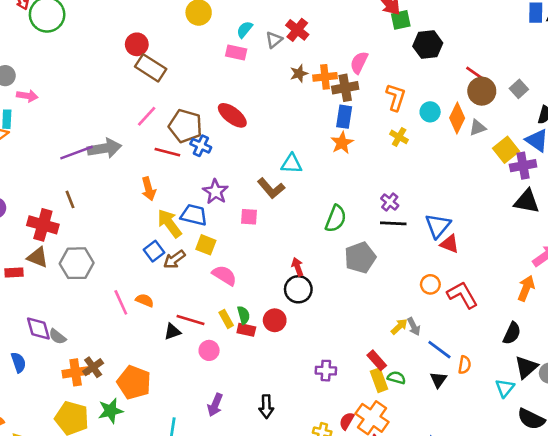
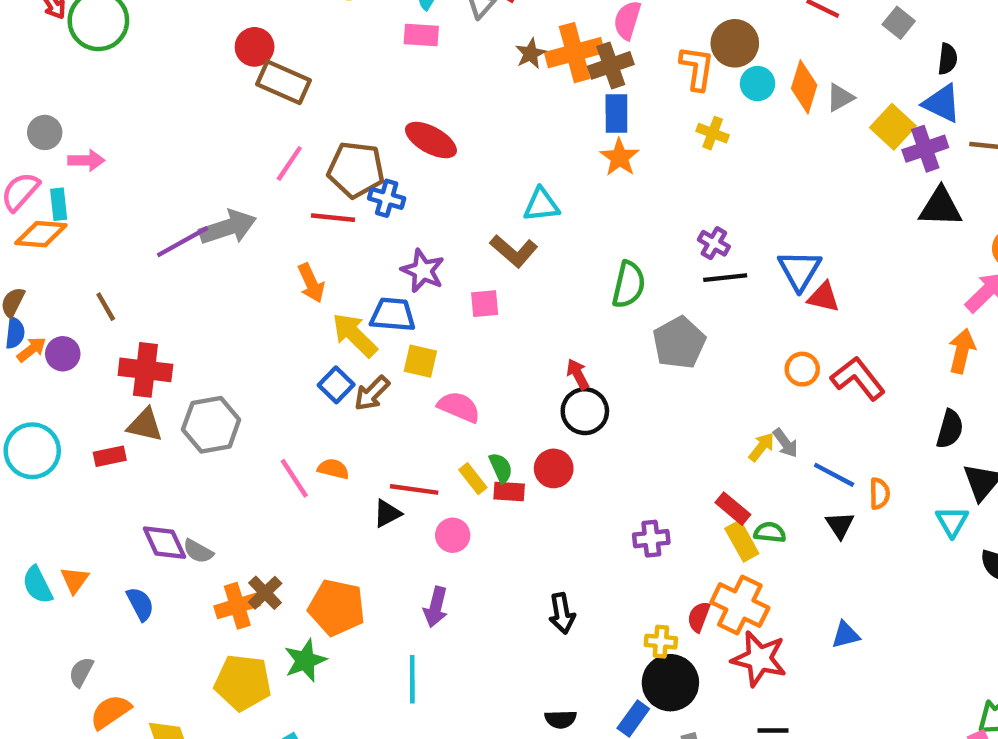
orange cross: (325, 77) -> (575, 53), size x1.4
brown circle: (482, 91) -> (735, 43), moved
brown line: (70, 199) -> (106, 307), moved
purple arrow: (215, 405) -> (436, 607), moved

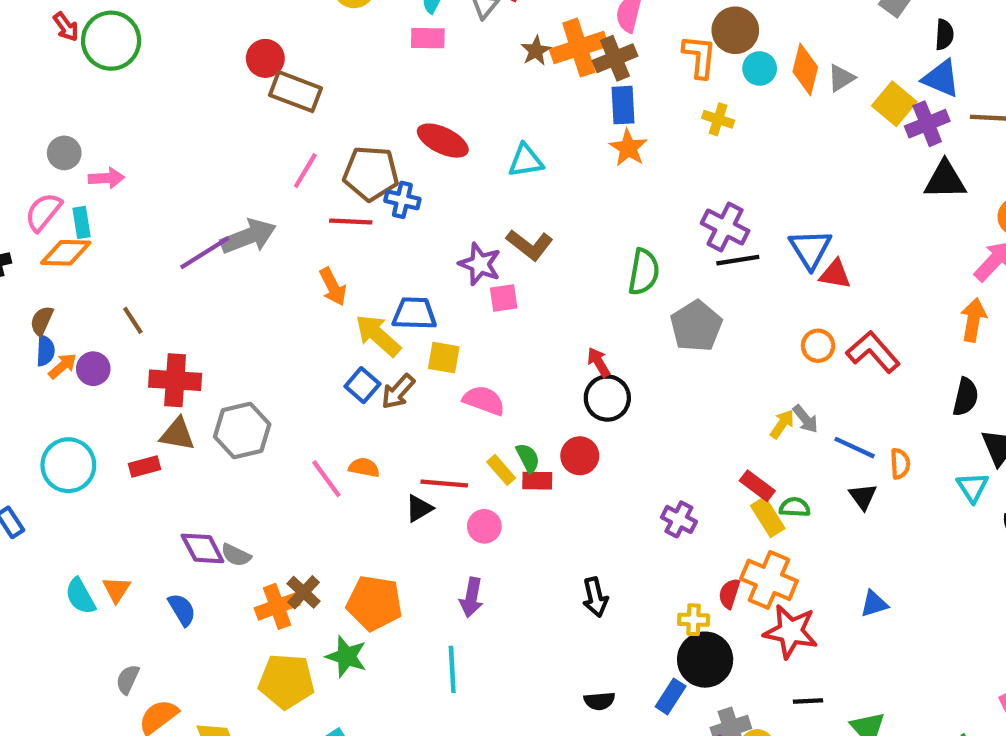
cyan triangle: (541, 205) -> (526, 161), moved
purple cross: (714, 243) -> (725, 227), size x1.5
purple star: (423, 271) -> (480, 264), moved
purple cross: (651, 539) -> (679, 519), turned 36
green star: (305, 660) -> (346, 656), turned -30

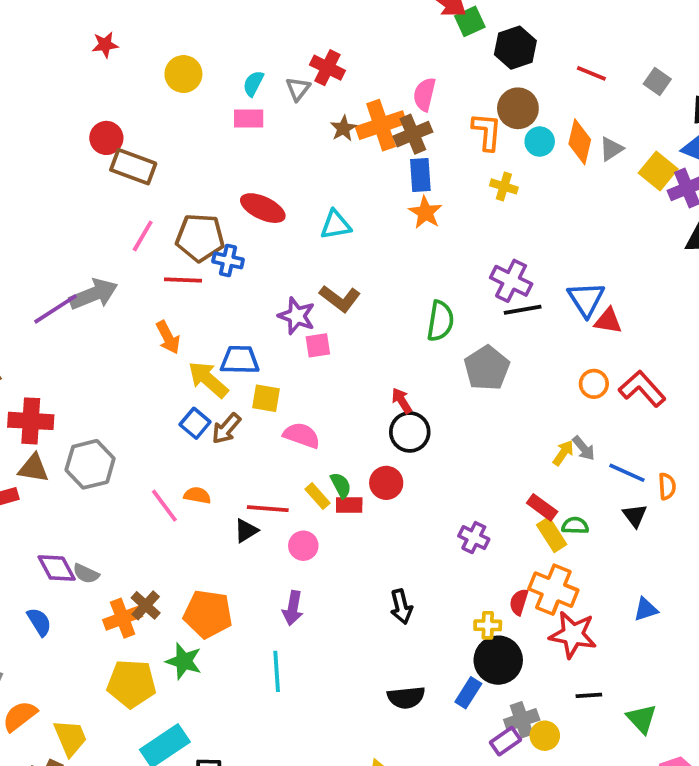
black semicircle: (599, 701) -> (406, 697), size x1.4

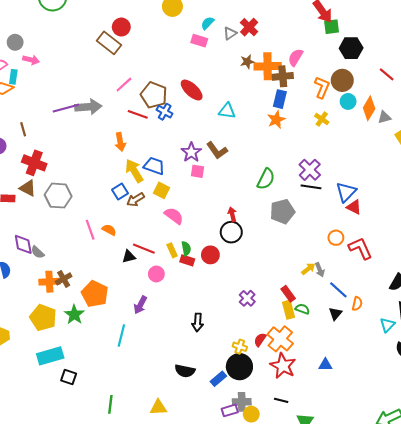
brown rectangle: (133, 167) -> (109, 43), moved

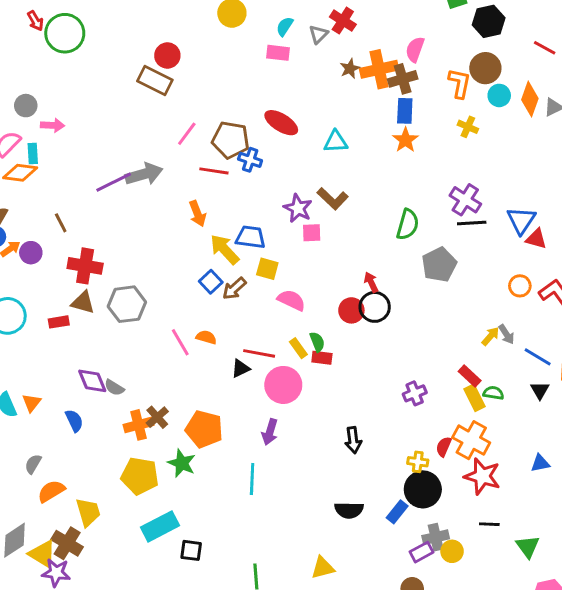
red circle: (210, 255) -> (351, 310), moved
pink circle: (156, 274) -> (283, 385), size x1.6
purple cross: (247, 298) -> (415, 393), turned 35

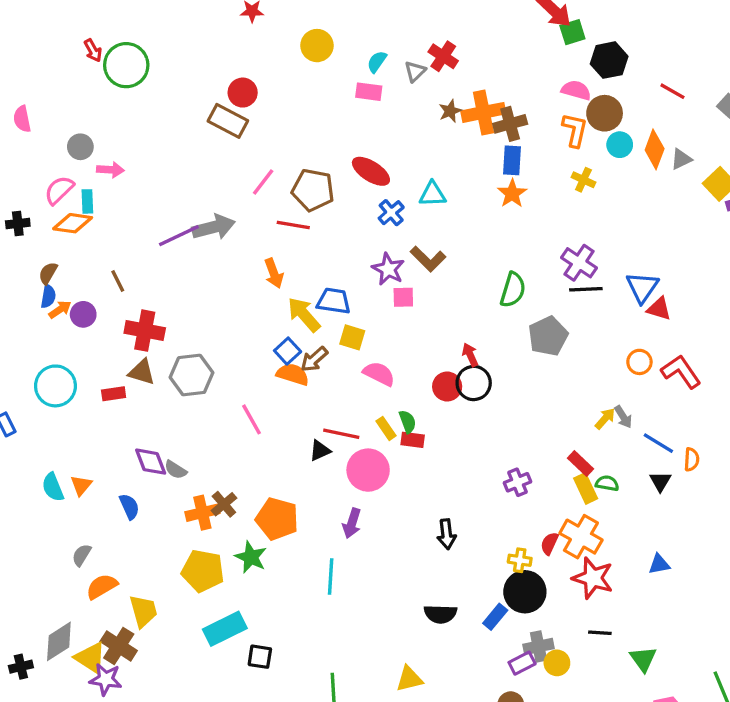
pink semicircle: (415, 49) -> (576, 90), moved, turned 85
blue cross: (250, 160) -> (391, 213), moved, turned 30
orange semicircle: (206, 337) -> (293, 374), moved, size x1.4

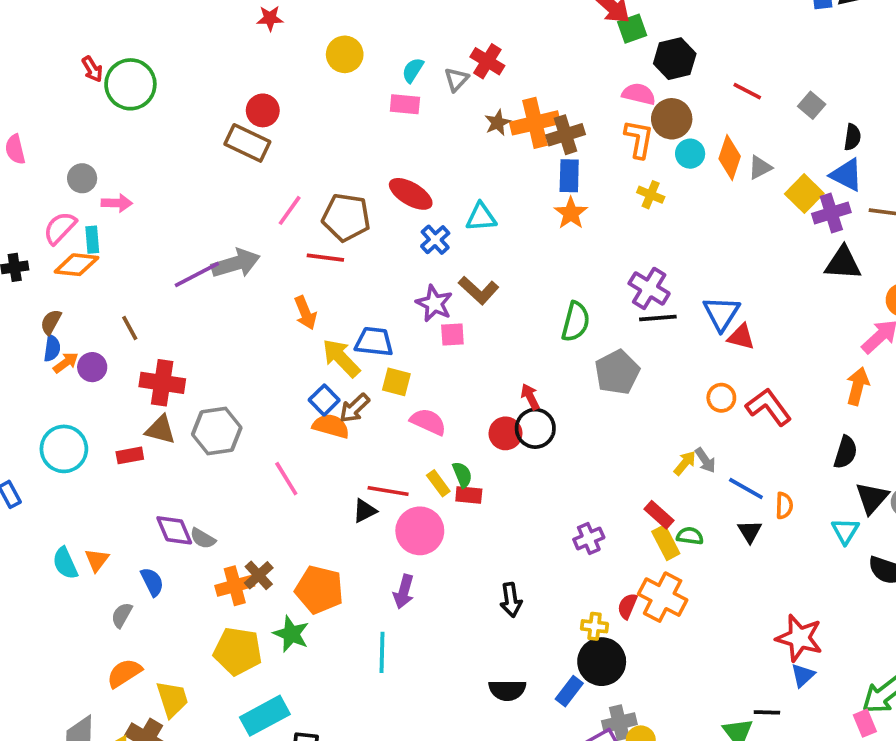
gray semicircle: (82, 555) -> (122, 615), moved
blue triangle: (659, 564) -> (803, 675), moved, turned -30
red star: (593, 578) -> (799, 638), moved
black line: (600, 633) -> (767, 712), moved

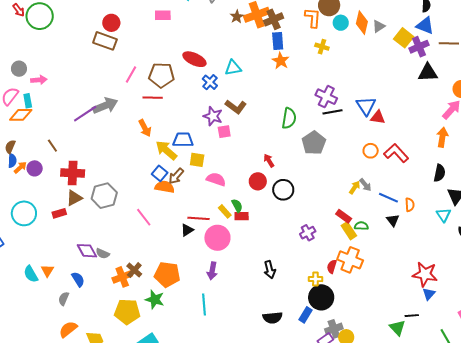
pink rectangle: (405, 104) -> (163, 15), moved
black circle: (535, 428) -> (283, 190), moved
brown triangle: (161, 430) -> (74, 198), turned -36

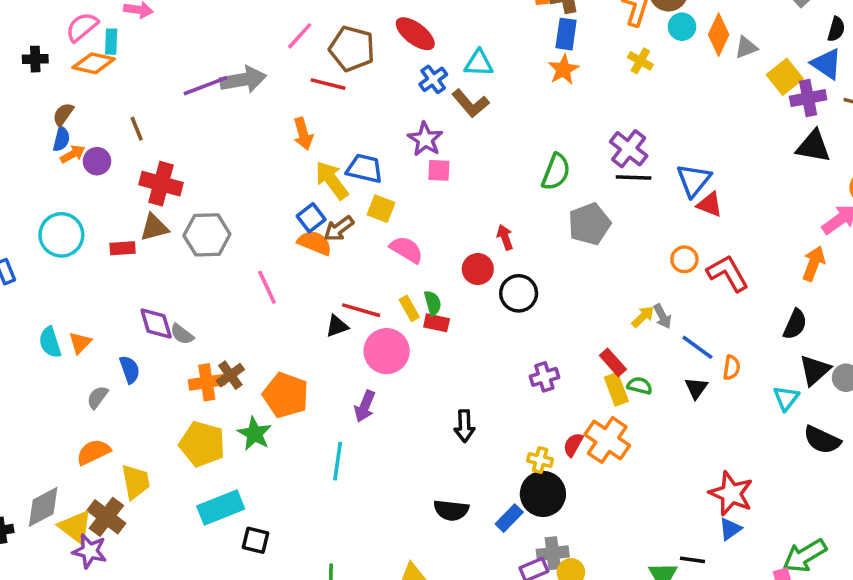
brown L-shape: (236, 107) -> (470, 103), moved

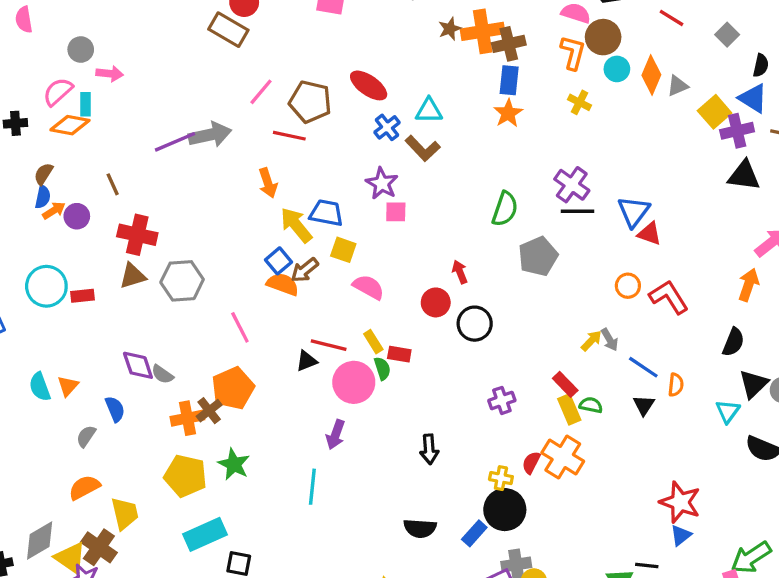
red rectangle: (123, 248) -> (82, 296), moved
green semicircle: (433, 303) -> (382, 368), moved
orange pentagon: (286, 395) -> (233, 388), moved, turned 30

